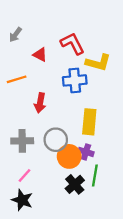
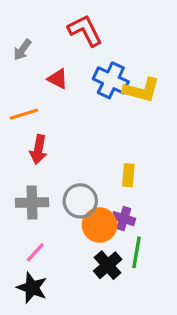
red L-shape: (73, 44) -> (85, 30), moved
blue cross: (75, 80) -> (111, 80), moved, turned 30
red arrow: (40, 103) -> (38, 149), moved
yellow rectangle: (89, 122) -> (128, 175), size x0.6

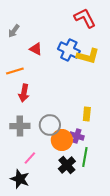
red L-shape: (85, 30) -> (85, 18), moved
yellow rectangle: (128, 175) -> (87, 114), moved
pink line: (35, 252) -> (30, 158), moved

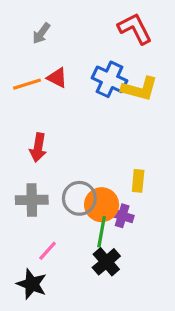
gray arrow: (14, 31) -> (41, 33), moved
orange line: (15, 71) -> (27, 84), moved
orange circle: (62, 140) -> (102, 205), moved
green line: (85, 157) -> (102, 232), moved

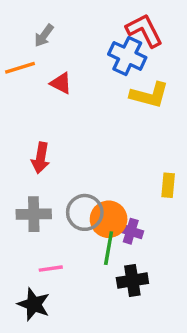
blue cross: (109, 79) -> (127, 56), moved
orange line: (27, 84) -> (20, 68), moved
yellow rectangle: (138, 181) -> (168, 185), moved
pink line: (48, 251) -> (51, 269), turned 40
black cross: (106, 262) -> (132, 280), moved, turned 32

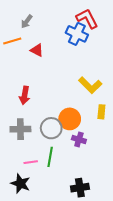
yellow L-shape: (149, 95) -> (90, 85), moved, turned 30
orange circle: (109, 219) -> (70, 119), moved
green line: (109, 248) -> (50, 157), moved
black cross: (132, 280) -> (80, 188), moved

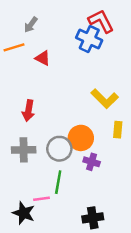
pink line: (31, 162) -> (41, 199), moved

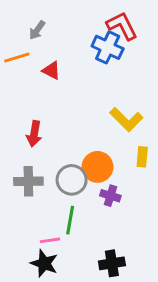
black star: (24, 213) -> (44, 263), moved

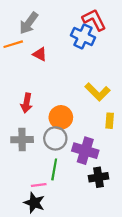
gray arrow: (37, 30) -> (29, 23), size x1.5
orange circle: (98, 167) -> (61, 117), moved
purple cross: (110, 196) -> (85, 151), size x1.6
black cross: (112, 263) -> (99, 177), moved

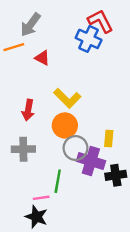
yellow L-shape: (97, 92) -> (67, 98), moved
yellow rectangle: (110, 121) -> (109, 139), moved
gray circle: (55, 138) -> (76, 148), moved
black cross: (99, 177) -> (116, 175), moved

